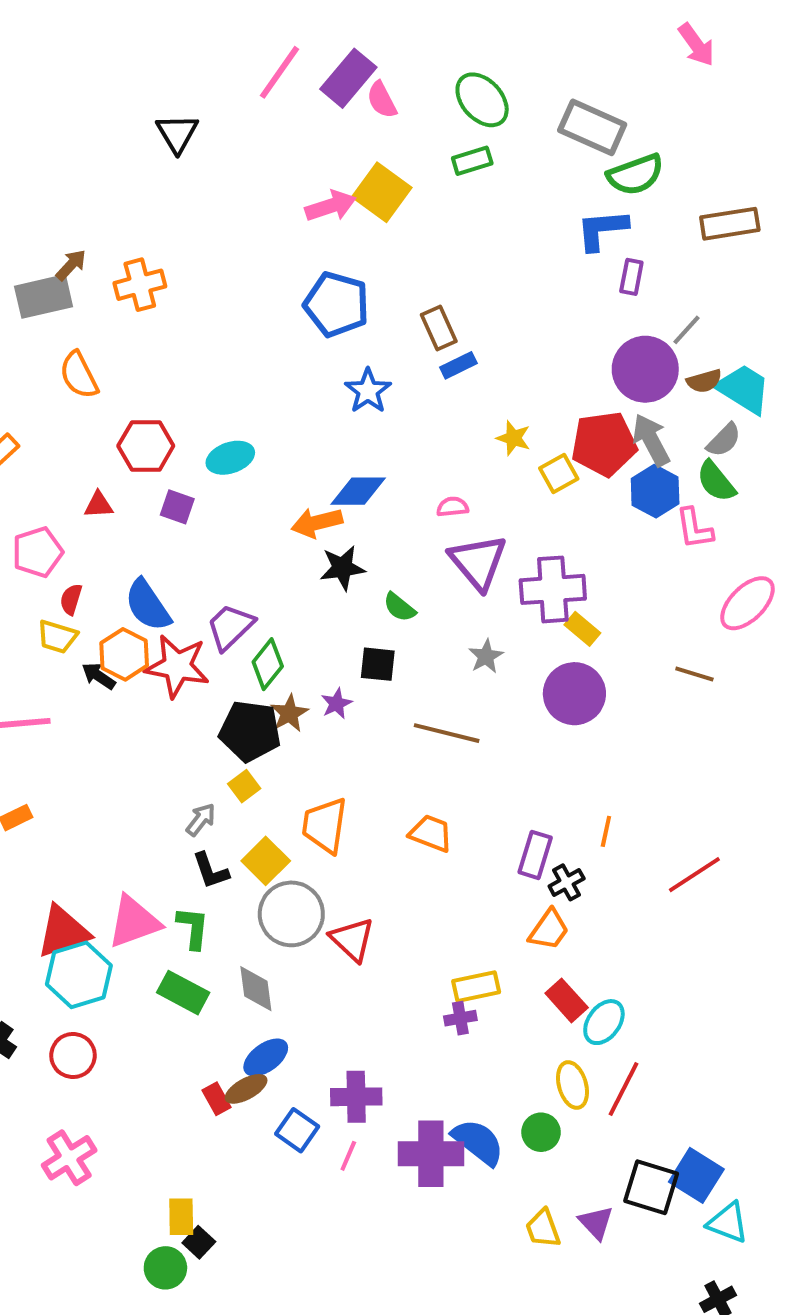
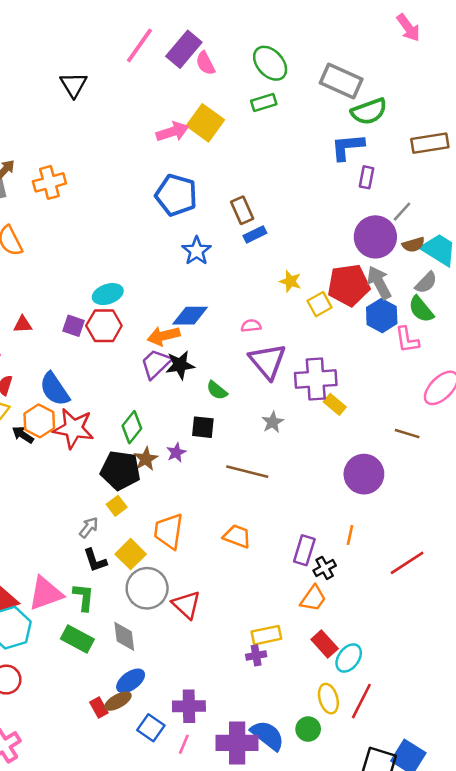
red hexagon: (146, 446) -> (104, 326), moved
purple trapezoid: (230, 627) -> (156, 364), moved
purple circle: (574, 694) -> (364, 474), moved

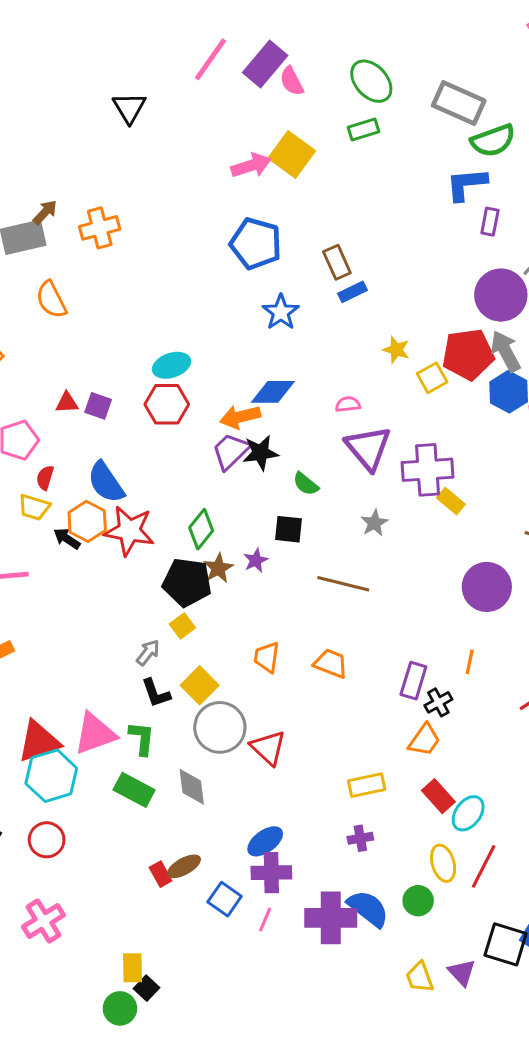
purple square: (74, 326) -> (98, 406), moved
orange trapezoid: (169, 531) -> (267, 657), moved, size x0.7
purple cross: (256, 655) -> (360, 838), moved
blue ellipse: (131, 681) -> (265, 841), moved

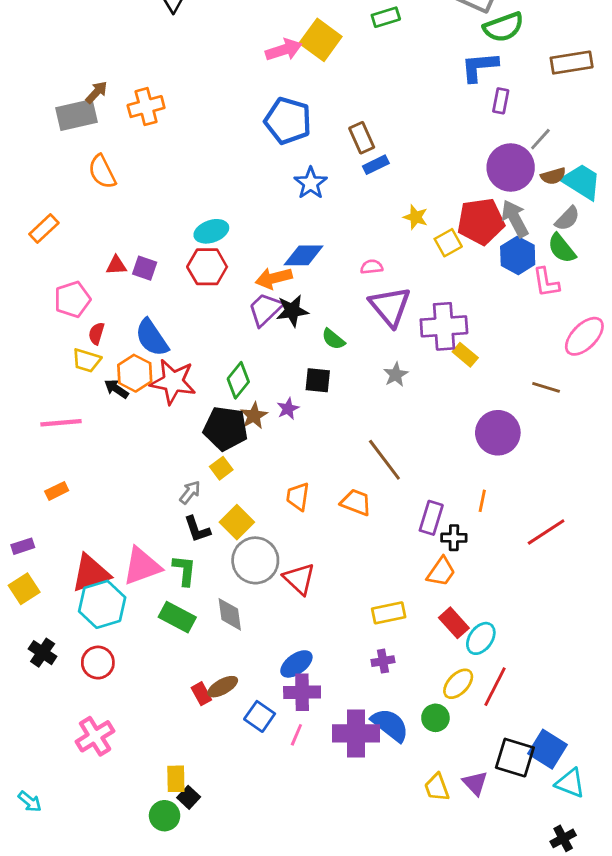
brown line: (343, 584) -> (384, 460), moved, turned 39
black cross: (438, 702) -> (454, 538), turned 30
yellow ellipse: (443, 863) -> (458, 684), turned 60

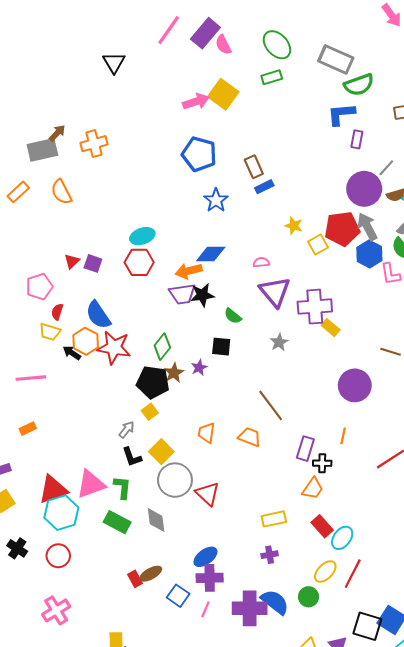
orange rectangle: (44, 228) -> (18, 192), moved
red triangle: (116, 265) -> (72, 261), turned -42
purple trapezoid: (265, 309) -> (182, 294), turned -144

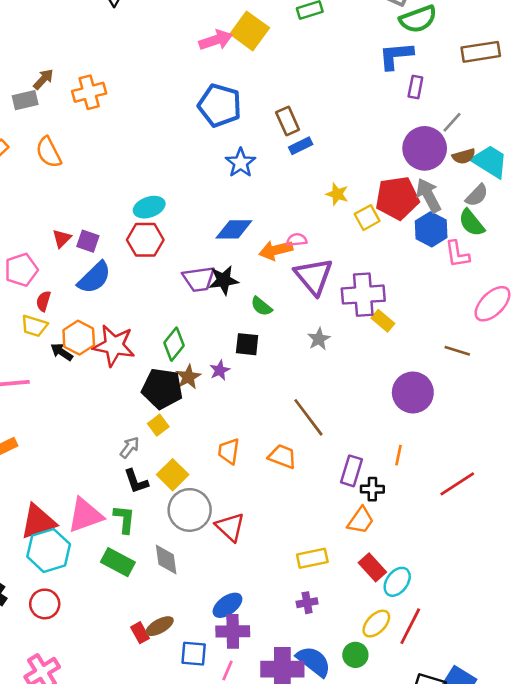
gray rectangle: (42, 150) -> (25, 100), size x0.7
orange arrow: (189, 271) -> (276, 250), moved
blue semicircle: (98, 315) -> (94, 278), moved, turned -100
blue square: (178, 596) -> (194, 654), turned -30

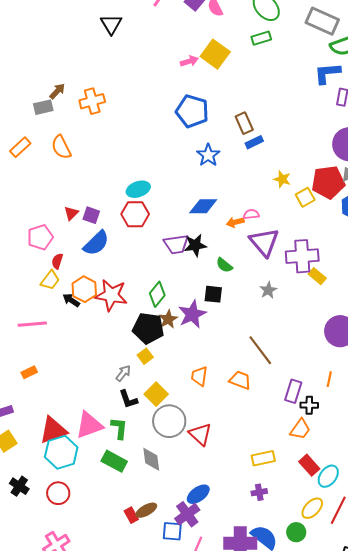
pink arrow: (216, 40) -> (189, 61), size x0.7
orange arrow: (276, 250) -> (235, 222), size x0.7
yellow trapezoid: (34, 326) -> (50, 280), turned -70
purple star: (220, 370) -> (192, 314), size x1.8
purple cross: (233, 631) -> (187, 514), moved, turned -35

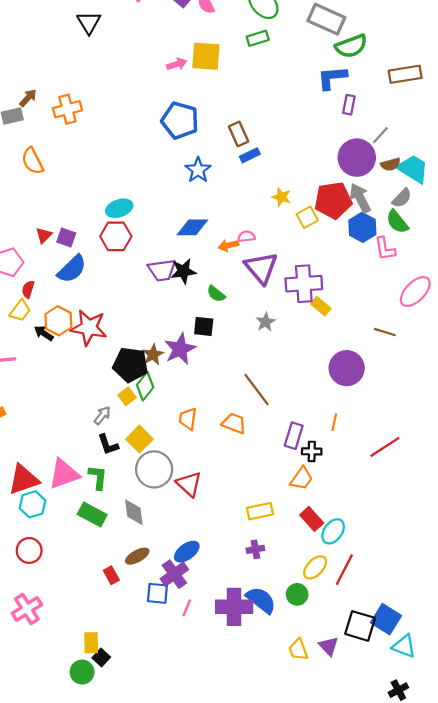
yellow square: (215, 54) -> (206, 56), turned -32
green diamond: (157, 294) -> (145, 386), moved
cyan hexagon: (61, 452) -> (33, 504), size x0.7
brown ellipse: (146, 510) -> (137, 556), moved

